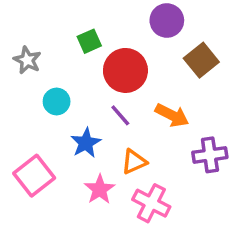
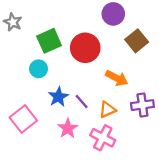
green square: (89, 41) -> (49, 41), moved, size x1.5
gray star: (27, 60) -> (13, 22), moved
purple line: (120, 115) -> (82, 102), moved
orange triangle: (134, 162) -> (107, 110), moved

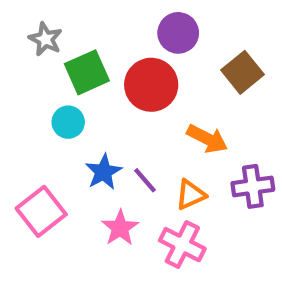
purple circle: (113, 14) -> (178, 33), moved
gray star: (13, 22) -> (45, 39), moved

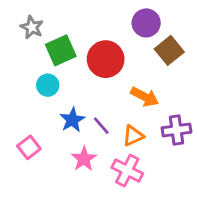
purple circle: (178, 33) -> (146, 23), moved
pink square: (41, 211) -> (29, 147), size x0.7

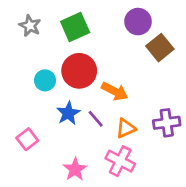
green square: (61, 50) -> (75, 27), moved
red circle: (106, 59) -> (79, 71), moved
orange arrow: (145, 97) -> (115, 91), moved
pink star: (84, 159) -> (75, 169), moved

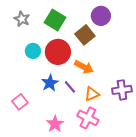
green square: (75, 27) -> (55, 20), turned -35
brown square: (160, 48) -> (85, 35), moved
cyan circle: (45, 80) -> (33, 51), moved

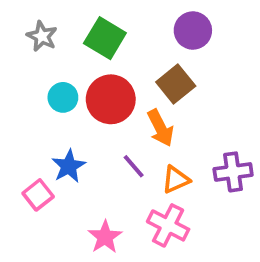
brown square: (85, 35) -> (176, 84), moved
orange arrow: (84, 67) -> (160, 128), turned 36
blue star: (50, 83) -> (69, 166), moved

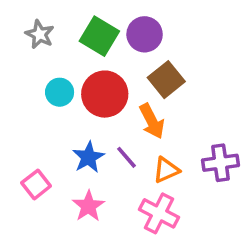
purple circle: (193, 31) -> (145, 34), moved
blue star: (69, 166) -> (88, 157), moved
pink star: (105, 237) -> (88, 206), moved

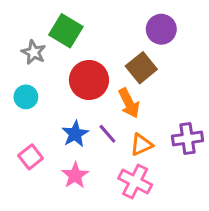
gray star: (40, 34) -> (34, 52), moved
purple circle: (145, 34) -> (161, 29), moved
green square: (99, 36) -> (66, 31), moved
cyan circle: (60, 92) -> (26, 97), moved

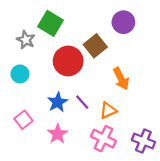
brown square: (141, 68) -> (95, 46), moved
orange arrow: (129, 103) -> (121, 79), moved
purple cross: (187, 138) -> (143, 141), moved, turned 30

